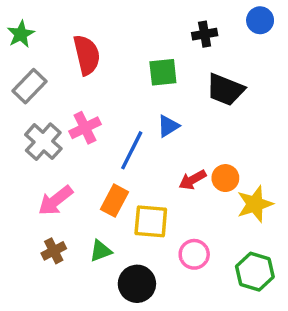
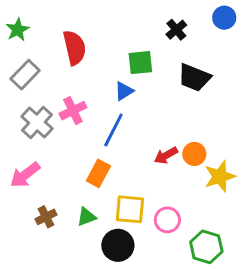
black cross: (205, 34) -> (176, 30), turned -30
blue triangle: (168, 126) -> (124, 91), moved
pink arrow: (55, 201) -> (25, 175), moved
yellow square: (151, 221) -> (130, 209), moved
green hexagon: (255, 272) -> (206, 247), moved

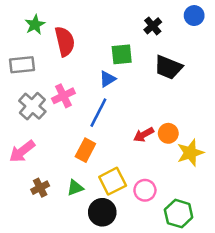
green star: (18, 30) -> (35, 25), moved
gray rectangle: (25, 75) -> (22, 65), turned 40
yellow square: (130, 209) -> (113, 181), turned -32

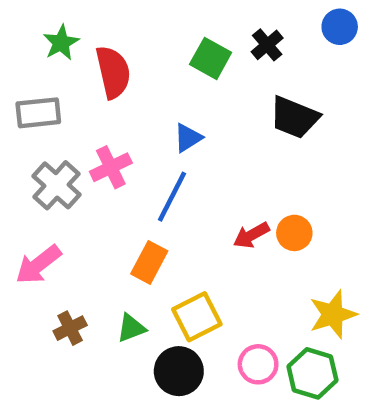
green square: (122, 54) -> (211, 58), moved, turned 35
yellow star: (190, 153) -> (333, 314), moved
pink circle: (145, 190) -> (258, 364), moved

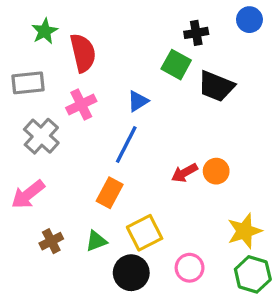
black cross: (267, 45) -> (196, 33), turned 30
green square: (211, 58) -> (176, 65), moved
pink cross: (111, 167) -> (81, 105), moved
green hexagon: (312, 373) -> (253, 274), moved

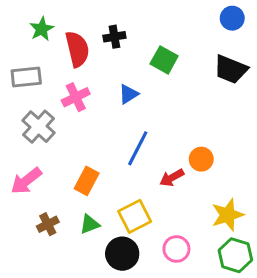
black cross: (196, 33) -> (114, 37), moved
black trapezoid: (216, 86) -> (231, 69), moved
blue line: (126, 144) -> (138, 148), moved
red arrow: (185, 173) -> (172, 178), moved
orange rectangle: (110, 193) -> (87, 181), moved

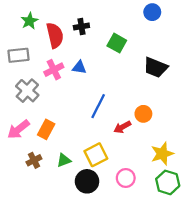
blue circle: (232, 18) -> (152, 12), moved
black trapezoid: (231, 69) -> (156, 67), moved
blue triangle: (128, 94) -> (79, 67), moved, turned 40
orange rectangle: (87, 181) -> (46, 129), moved

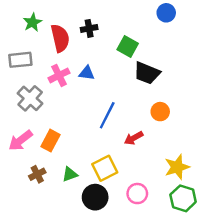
black trapezoid: (156, 67) -> (147, 73), moved
orange circle: (143, 114) -> (160, 112), moved

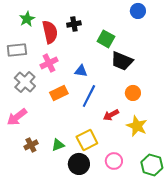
blue triangle: (87, 73) -> (81, 71), moved
orange rectangle: (51, 141) -> (59, 93), moved, turned 36
yellow star: (177, 167) -> (137, 126), moved, turned -30

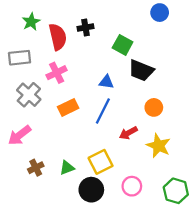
blue triangle: (81, 71) -> (106, 82), moved

